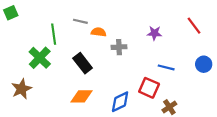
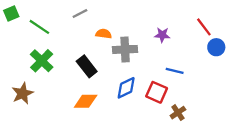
gray line: (80, 21) -> (80, 13), moved, turned -40
green line: (54, 34) -> (39, 27), moved, turned -48
gray cross: (119, 47) -> (125, 49), size x1.5
blue circle: (204, 64) -> (216, 47), moved
blue diamond: (120, 102) -> (126, 88), moved

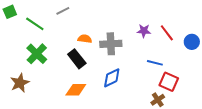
gray line: (80, 13) -> (63, 11), moved
red line: (204, 27) -> (167, 33), moved
orange semicircle: (104, 34) -> (85, 39), moved
red square: (157, 92) -> (169, 82), moved

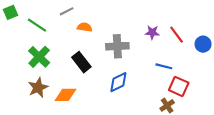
orange semicircle: (85, 39) -> (85, 27), moved
brown star: (20, 83) -> (38, 87), moved
orange diamond: (76, 90) -> (66, 95), moved

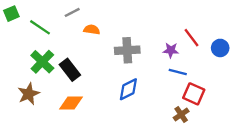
purple star: (152, 32) -> (171, 50), moved
black rectangle: (81, 62) -> (70, 70), moved
brown star: (38, 87) -> (29, 94), moved

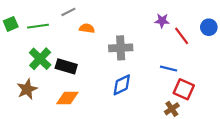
green square: (11, 14) -> (11, 24), moved
green line: (40, 27) -> (38, 26), turned -42
blue circle: (220, 48) -> (209, 27), moved
purple star: (171, 50) -> (162, 21), moved
black rectangle: (70, 70) -> (66, 66), turned -36

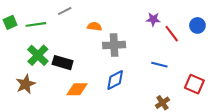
orange semicircle: (87, 28) -> (95, 26), moved
red square: (184, 89) -> (194, 84), moved
orange diamond: (67, 98) -> (77, 89), moved

